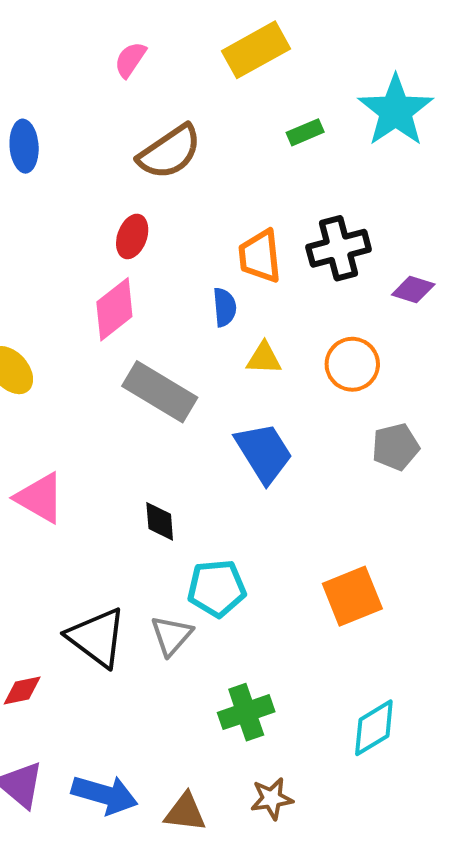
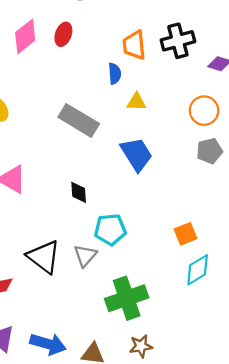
pink diamond: (114, 309) -> (25, 36), moved
orange circle: (352, 364) -> (204, 111), moved
orange square: (352, 596) -> (186, 234), size x0.7
green cross: (246, 712) -> (127, 298), size x1.4
cyan diamond: (374, 728) -> (198, 270), moved

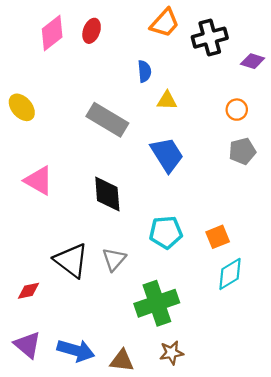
orange trapezoid: (134, 45) -> (165, 23), moved, turned -132
orange circle: (204, 111) -> (237, 110), size x0.7
black diamond: (79, 192) -> (107, 194), size x1.6
cyan pentagon: (110, 229) -> (166, 232), moved

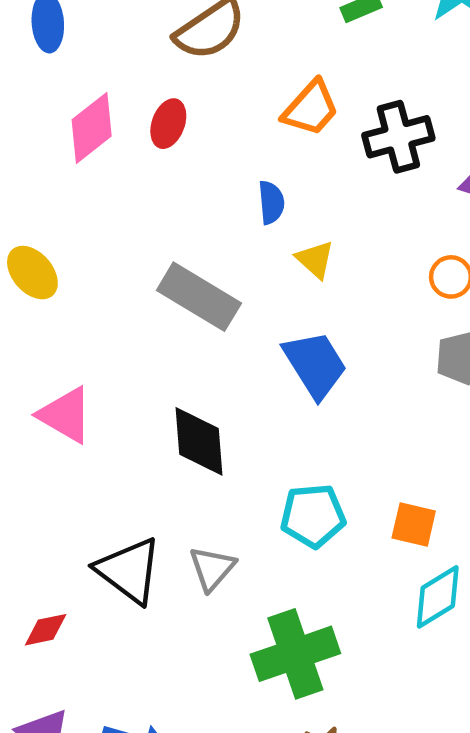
yellow triangle: (167, 101) -> (315, 259), turned 40
orange square: (218, 237) -> (414, 525), turned 35

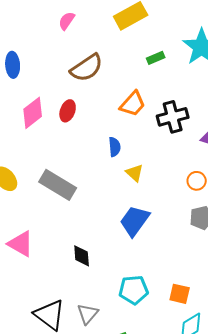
gray rectangle: (199, 297) -> (58, 185), moved
blue trapezoid: (315, 365) -> (135, 221), turned -112
black diamond: (199, 441) -> (82, 256), size x0.7

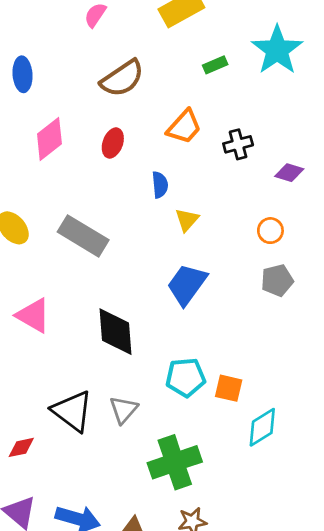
red ellipse: (68, 111) -> (113, 143), moved
black cross: (173, 117) -> (238, 144), size x0.7
yellow triangle: (135, 173) -> (187, 220), turned 30
black diamond: (82, 256) -> (115, 332), size x1.6
orange square: (180, 294) -> (229, 388), moved

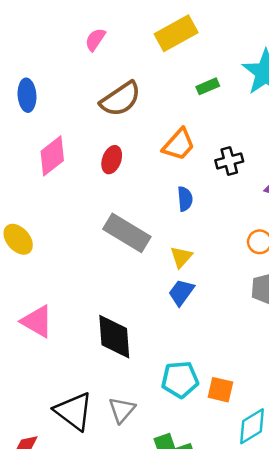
blue semicircle: (160, 185) -> (185, 199), moved
yellow triangle: (187, 220) -> (181, 257), moved
gray rectangle: (83, 236) -> (127, 233), moved
blue trapezoid: (187, 284) -> (181, 292), size x0.7

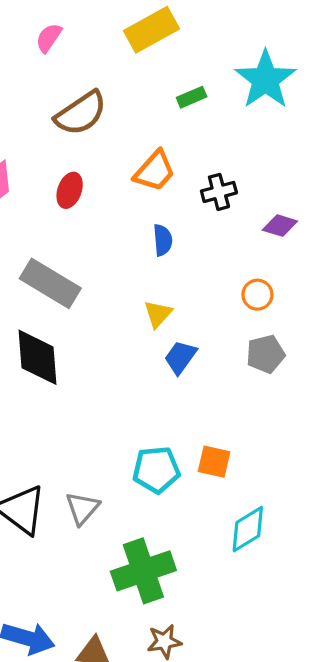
gray rectangle: (127, 233) -> (50, 283), moved
blue trapezoid: (181, 292) -> (180, 357), moved
black diamond: (114, 337) -> (37, 357), moved
orange square: (220, 390) -> (214, 462), moved

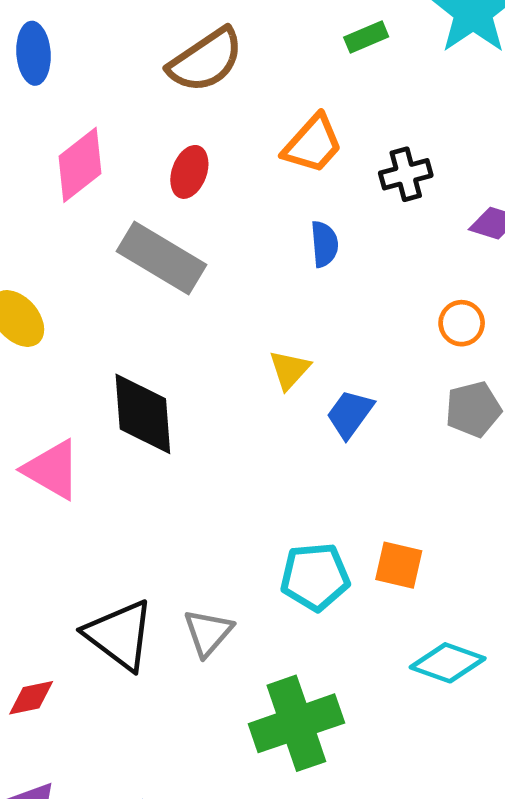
gray rectangle: (50, 283) -> (161, 258), moved
yellow triangle: (158, 314) -> (289, 370), moved
cyan diamond: (248, 529) -> (448, 663), turned 51

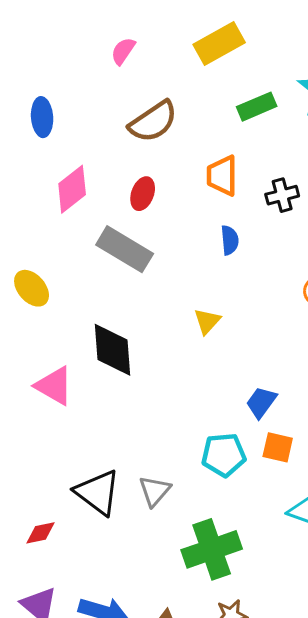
green rectangle: (366, 37) -> (257, 107), size x1.4
orange trapezoid: (313, 144) -> (222, 176), turned 138
blue trapezoid: (350, 414) -> (261, 402), moved

